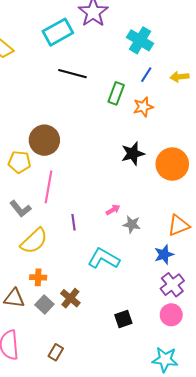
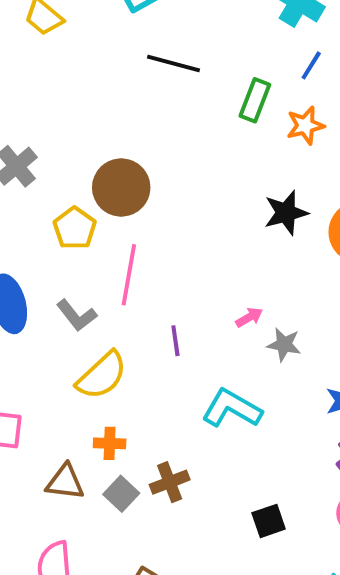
yellow pentagon: (19, 162) -> (75, 228), turned 30
brown cross: (70, 298) -> (170, 482), turned 30

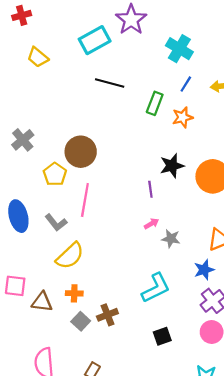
purple line: (175, 341) -> (150, 189), moved
cyan L-shape: (232, 409) -> (156, 288), moved, turned 124
brown triangle: (65, 482) -> (42, 302), moved

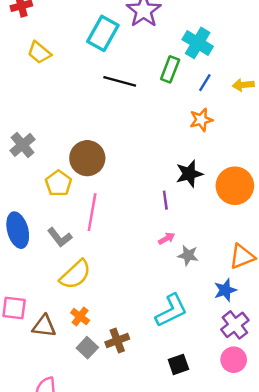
cyan rectangle: (95, 40) -> (103, 33), turned -32
green rectangle: (155, 103) -> (170, 69), moved
orange cross: (74, 293) -> (80, 316), turned 35

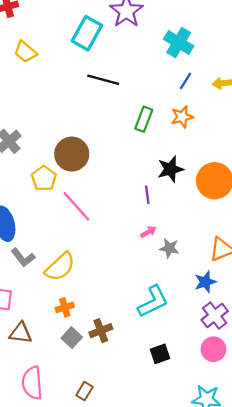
green rectangle: (170, 69) -> (144, 119), moved
pink line: (92, 212) -> (76, 206), turned -52
gray L-shape: (60, 237) -> (23, 257), moved
orange cross: (80, 316) -> (65, 307), turned 36
brown triangle: (44, 326) -> (21, 333), moved

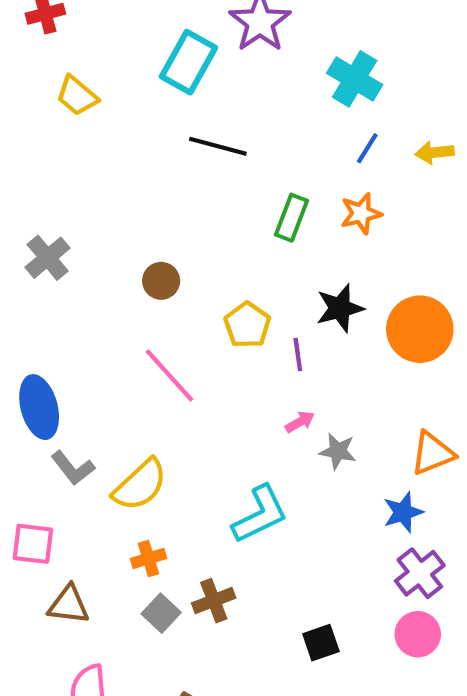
brown circle: (72, 154) -> (161, 281), size x0.6
yellow pentagon: (44, 178) -> (247, 325), moved
cyan L-shape: (153, 302) -> (260, 514), moved

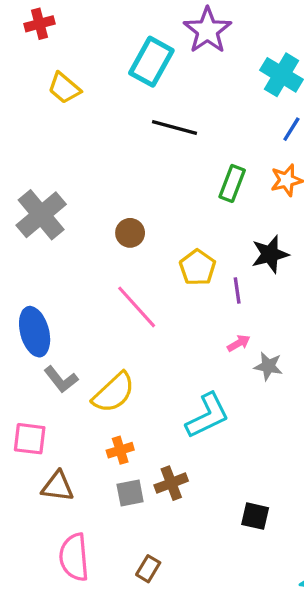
gray cross: (48, 258) -> (41, 215), size x1.4
gray square: (161, 613) -> (130, 493), turned 36
black square: (321, 643) -> (255, 516), turned 32

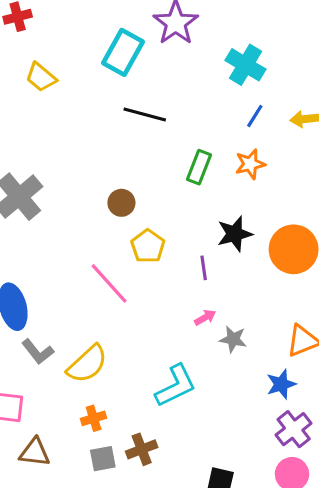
brown circle: (130, 233) -> (121, 203), moved
yellow pentagon: (198, 267) -> (148, 246), moved

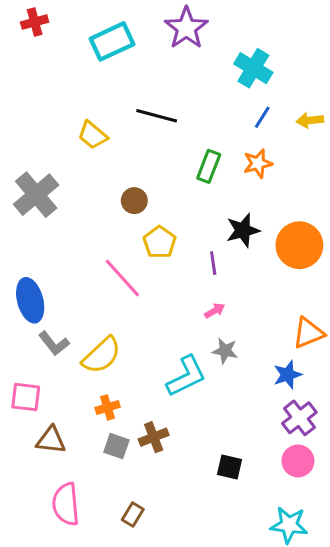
cyan rectangle: (123, 52) -> (112, 41), moved, turned 36
yellow trapezoid: (41, 77) -> (93, 135), moved
gray star: (233, 339) -> (225, 351), moved
gray square: (103, 459) -> (116, 446), turned 30

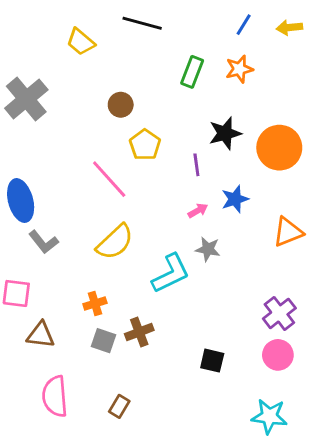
yellow semicircle: (102, 355) -> (115, 242), moved
blue star: (288, 375) -> (235, 199), moved

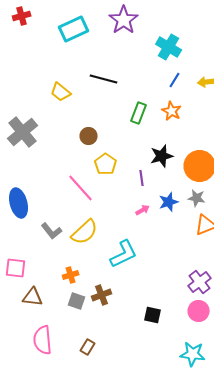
orange star: (239, 69) -> (172, 111), turned -30
gray L-shape: (43, 242) -> (52, 231), moved
gray star: (208, 249) -> (197, 198), moved

